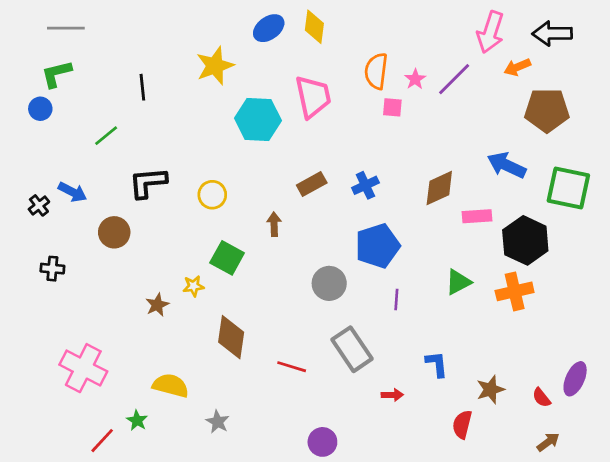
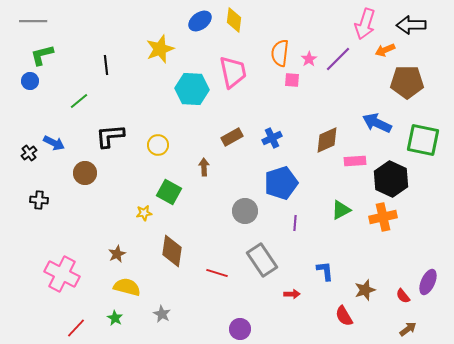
gray line: (66, 28) -> (33, 21), moved
brown star: (157, 305) -> (117, 254), moved
green star: (137, 420) -> (115, 318), moved
red semicircle: (462, 424) -> (344, 316), turned -45

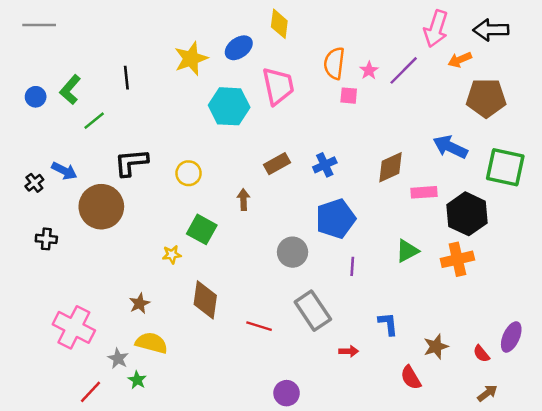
blue ellipse: (200, 21) -> (239, 48), moved
green L-shape: (42, 55) -> (70, 90), moved, turned -35
brown circle: (85, 173) -> (101, 207), size x1.6
gray star: (162, 314) -> (118, 358), moved

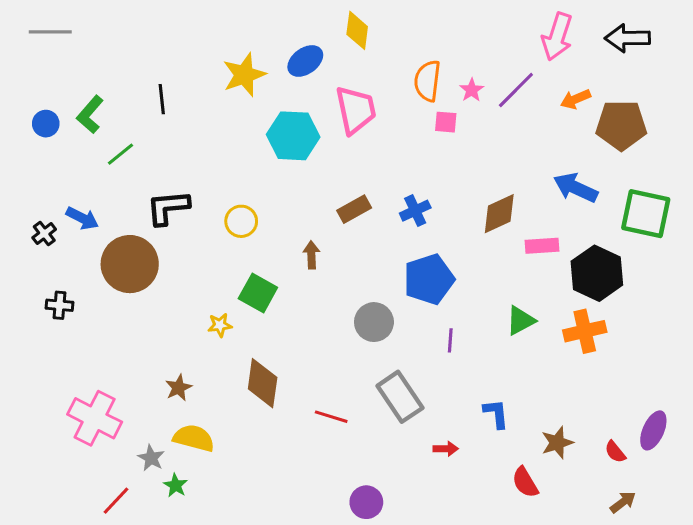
orange arrow: (460, 60) -> (576, 99), moved

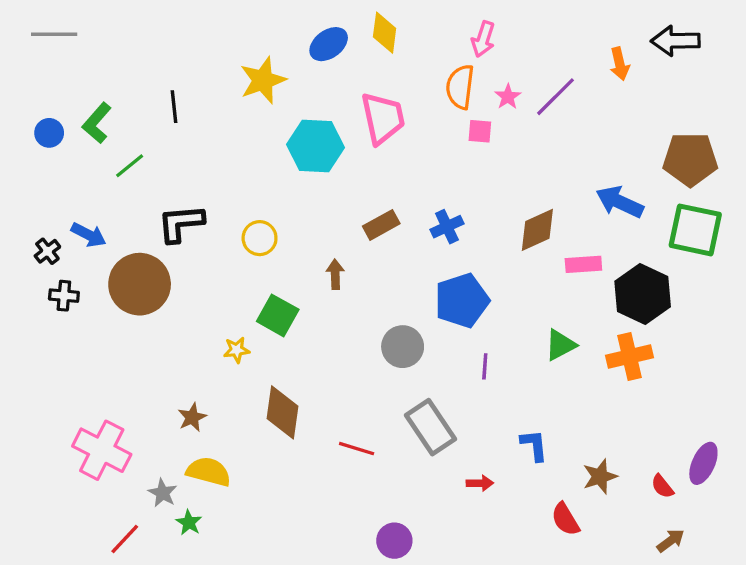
pink arrow: (557, 37) -> (483, 39), moved, size x0.7
blue ellipse: (305, 61) -> (329, 44), moved
orange arrow: (576, 99) -> (620, 64), moved, turned -80
brown pentagon: (621, 125) -> (690, 159), moved
black cross: (59, 305) -> (64, 296), moved

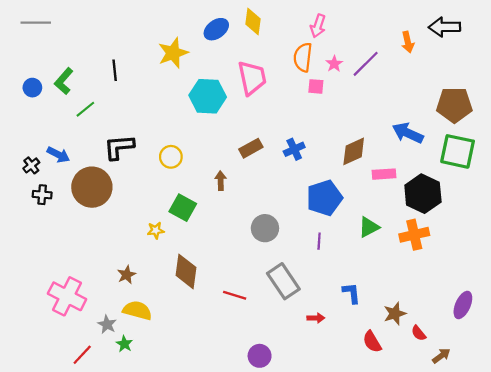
blue pentagon: (462, 301) -> (324, 198), moved
red semicircle: (662, 486) -> (419, 333), moved

